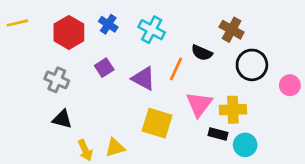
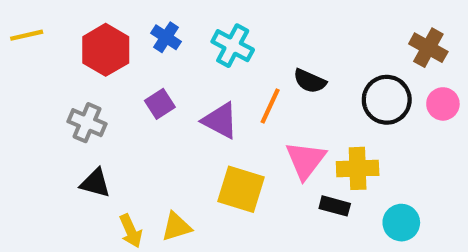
brown cross: (232, 30) -> (428, 48), moved
pink circle: (290, 85) -> (443, 104), moved
cyan circle: (245, 145) -> (401, 223), moved

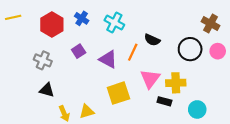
yellow square: (241, 189) -> (118, 93), turned -35

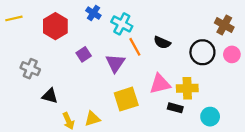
blue cross: (82, 18) -> (93, 13), moved
orange line: (133, 52) -> (135, 47), moved, turned -54
purple triangle: (108, 59) -> (115, 63), turned 36
gray cross: (43, 60) -> (30, 69), moved
pink triangle: (150, 79) -> (160, 84), turned 40

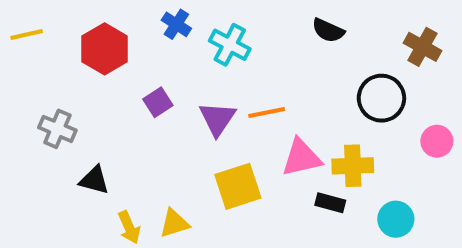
black semicircle: (162, 42) -> (328, 30), moved
orange line: (135, 47) -> (267, 112), moved, turned -72
pink circle: (232, 54) -> (437, 141), moved

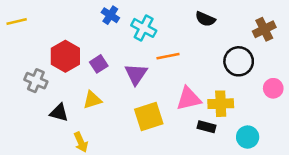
brown cross: (423, 47) -> (264, 29), turned 35
red hexagon: (105, 49) -> (65, 56), moved
orange line: (267, 112) -> (168, 56), moved
yellow triangle: (174, 223) -> (92, 100), moved

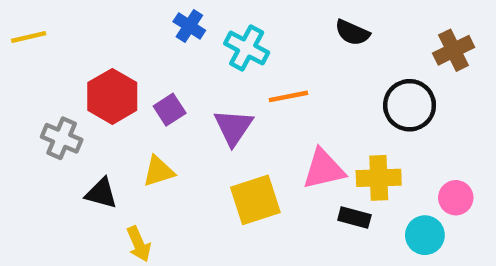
pink circle: (273, 88) -> (456, 198), moved

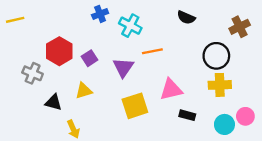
blue cross: (189, 26) -> (100, 14), turned 35
yellow cross: (379, 178) -> (220, 85), moved
pink circle: (456, 198) -> (245, 116), moved

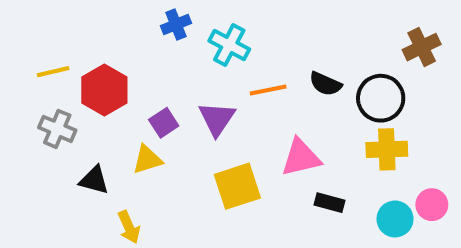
black semicircle: (186, 17) -> (325, 84), moved
yellow line: (15, 20) -> (53, 72), moved
purple square: (90, 58) -> (164, 123), moved

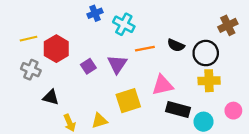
yellow triangle: (147, 160) -> (99, 121), moved
black rectangle: (329, 203) -> (178, 109), size x1.5
cyan circle: (395, 219) -> (203, 122), moved

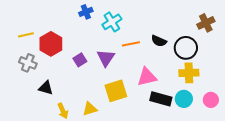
cyan cross: (124, 24) -> (112, 22), turned 30
cyan circle: (203, 122) -> (184, 99), moved

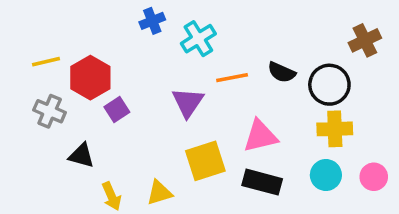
purple square: (80, 60) -> (117, 109), moved
black rectangle: (161, 99) -> (262, 182), moved

